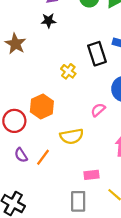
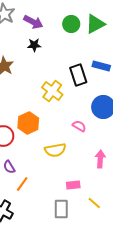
yellow cross: (68, 71) -> (52, 91), size x1.5
pink semicircle: (98, 110) -> (79, 126), turned 72
orange line: (43, 157) -> (22, 184), moved

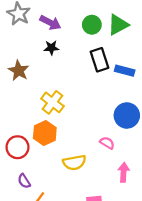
black rectangle: (78, 75) -> (99, 60), moved
yellow cross: (52, 91) -> (52, 102), moved
pink semicircle: (79, 126) -> (107, 143), moved

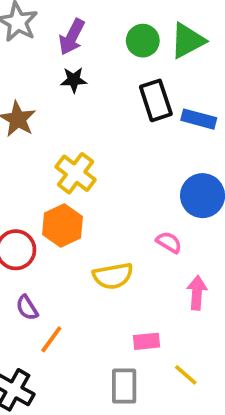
purple arrow: (50, 23) -> (72, 37), turned 90

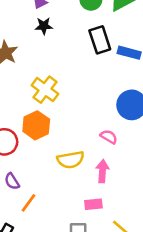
pink arrow: (197, 293) -> (102, 171), moved

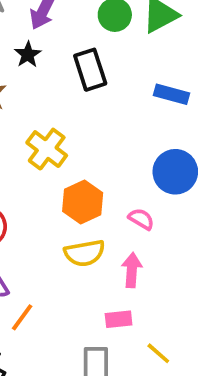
black star: (44, 26) -> (28, 55), moved, turned -30
black rectangle: (100, 40) -> (90, 70), moved
orange hexagon: (36, 125) -> (83, 202), moved

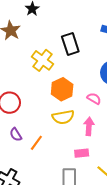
black rectangle: (90, 70) -> (70, 44), moved
orange line: (22, 317) -> (36, 143), moved

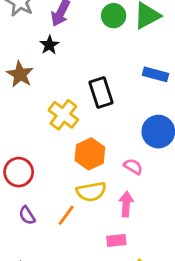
orange line: (36, 143) -> (66, 215), moved

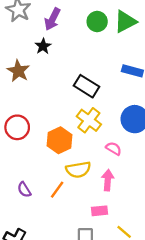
black rectangle: (101, 92) -> (87, 86), turned -40
yellow cross: (63, 115) -> (89, 120), moved
orange hexagon: (90, 154) -> (59, 140), moved
red circle: (19, 172) -> (17, 127), moved

